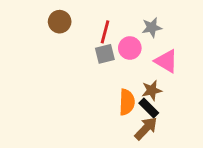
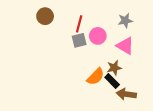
gray star: (152, 28) -> (125, 21), moved
orange semicircle: (127, 102) -> (96, 77), turned 42
brown arrow: (146, 128) -> (126, 94), moved, turned -126

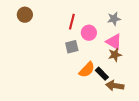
brown circle: (45, 16) -> (25, 15), moved
gray square: (79, 40) -> (72, 47), moved
brown star: (114, 68) -> (115, 55), moved

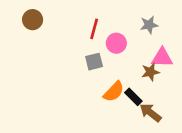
pink triangle: (114, 42) -> (162, 58), moved, turned -30
brown arrow: (115, 86) -> (150, 113), turned 30

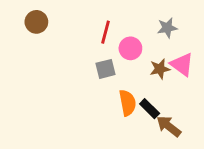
pink triangle: (162, 58) -> (182, 65), turned 35
brown star: (150, 72) -> (160, 69), moved
orange semicircle: (114, 92) -> (128, 103), turned -55

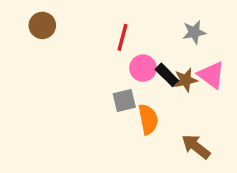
pink circle: (130, 48) -> (143, 68), moved
gray square: (105, 69) -> (124, 101), moved
black rectangle: (150, 109) -> (167, 75), moved

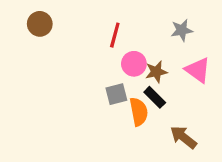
black rectangle: (167, 75) -> (155, 97), moved
brown star: (186, 80) -> (156, 72), moved

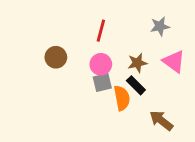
brown circle: (40, 24) -> (56, 57), moved
pink circle: (134, 64) -> (101, 64), moved

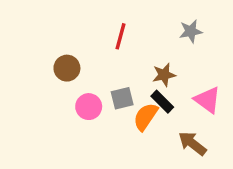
pink triangle: (174, 61) -> (207, 100), moved
pink circle: (101, 64) -> (89, 107), moved
orange semicircle: (122, 98) -> (146, 117), turned -135

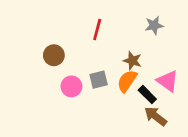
brown star: (164, 75) -> (132, 61), turned 30
black rectangle: (162, 102) -> (147, 95), moved
orange semicircle: (146, 117) -> (127, 81), moved

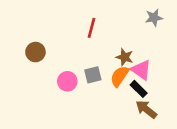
gray star: (154, 25) -> (154, 18), moved
brown circle: (54, 55) -> (35, 52), moved
pink triangle: (168, 81) -> (141, 70), moved

